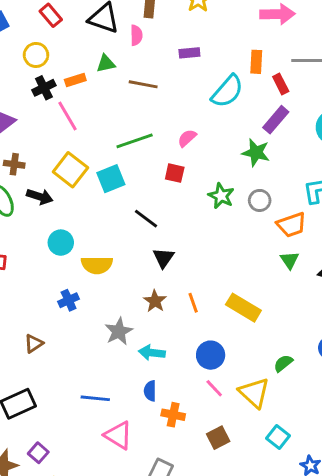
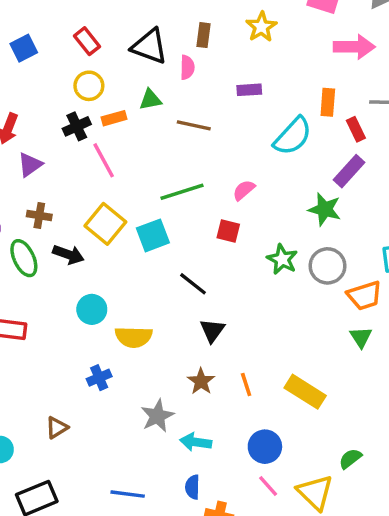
yellow circle: (36, 55) -> (89, 86), moved
gray circle: (260, 200) -> (328, 266), size x1.4

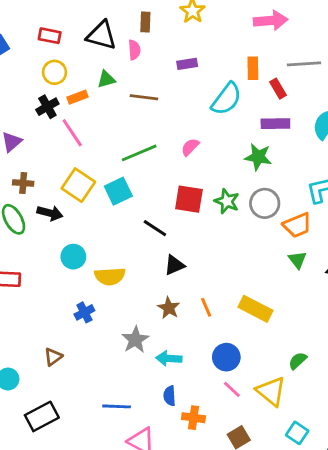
red rectangle: (87, 41) -> (50, 36), turned -35
purple rectangle: (349, 171) -> (275, 124), turned 52
red square: (228, 231) -> (189, 199), moved, size x1.5
black triangle: (212, 330) -> (174, 265), turned 35

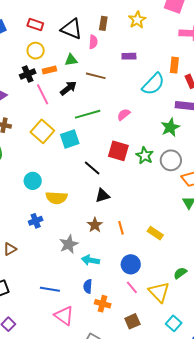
green star: (258, 157) -> (170, 127), turned 30
black arrow: (50, 213) -> (68, 88), moved, turned -60
yellow rectangle: (255, 309) -> (155, 233), size x0.7

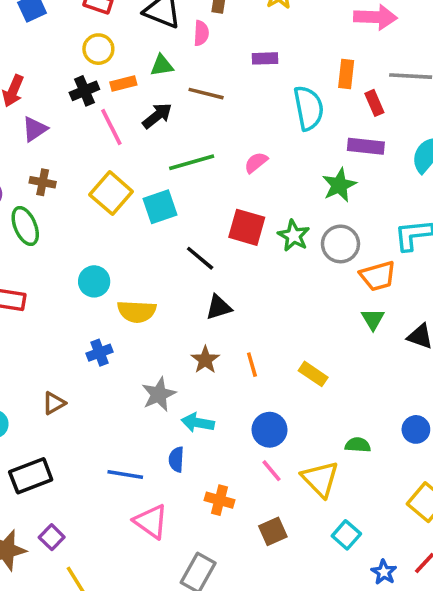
cyan semicircle: (153, 84) -> (309, 108), turned -55
green semicircle: (180, 273) -> (358, 445), turned 40
blue semicircle: (88, 286) -> (176, 459), moved

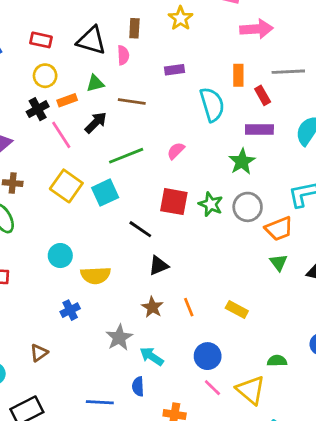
cyan arrow: (198, 423) -> (152, 356), turned 30

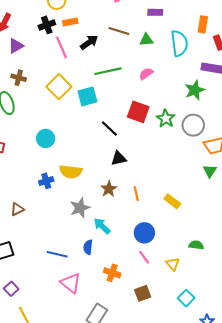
green triangle: (95, 83) -> (146, 40), moved
yellow semicircle: (96, 275) -> (71, 172), moved
yellow triangle: (251, 390) -> (173, 264), size x0.6

